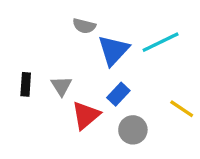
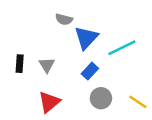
cyan line: (161, 42) -> (122, 48), moved
yellow line: (182, 109) -> (138, 102), moved
red triangle: (86, 115) -> (49, 102), moved

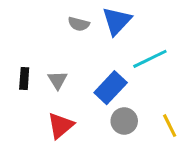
blue triangle: (86, 38) -> (117, 21), moved
blue rectangle: (90, 71) -> (111, 88), size x1.5
yellow line: (138, 102) -> (170, 126), turned 30

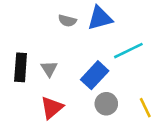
blue triangle: (117, 21) -> (100, 18), turned 32
black rectangle: (24, 79) -> (21, 67), size x1.5

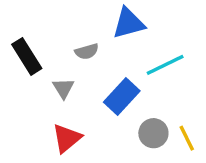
gray semicircle: (67, 21) -> (87, 51), moved, turned -30
black rectangle: (21, 67) -> (27, 56), moved, turned -36
gray circle: (106, 104) -> (153, 133), moved

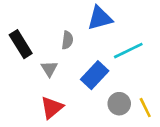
gray semicircle: (87, 51) -> (67, 40), turned -66

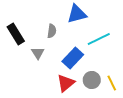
red triangle: (52, 108) -> (66, 83), moved

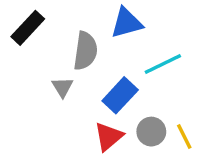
gray semicircle: (52, 31) -> (85, 51), size x1.6
black rectangle: (16, 34) -> (28, 28), moved, turned 75

